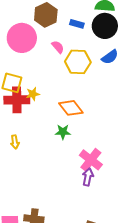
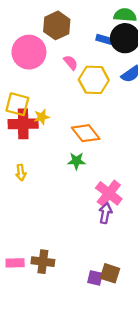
blue rectangle: (77, 24) -> (104, 39), moved

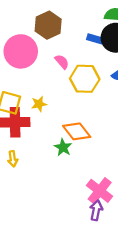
yellow star: (42, 117) -> (39, 104), moved
green star: (76, 161) -> (63, 147), moved, turned 30
yellow arrow: (21, 173) -> (13, 159), moved

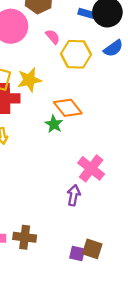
yellow star: (39, 104) -> (29, 80), size x1.5
purple arrow: (96, 210) -> (74, 195), moved

